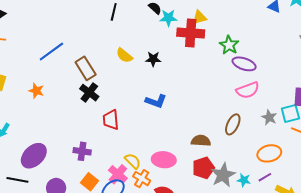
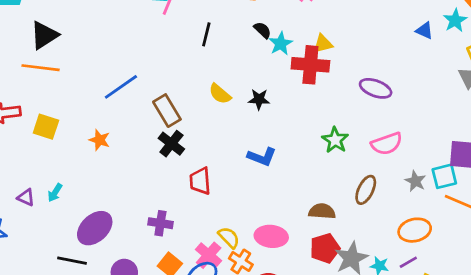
cyan star: (168, 18) -> (281, 44), turned -30
green star: (229, 45) -> (335, 140), moved
purple ellipse: (244, 64) -> (376, 88), moved

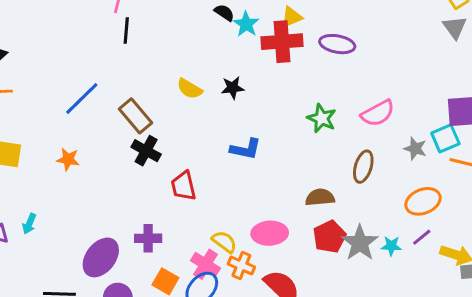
black line: (206, 34) -> (126, 31), moved
purple ellipse: (376, 88) -> (337, 44), moved
purple ellipse: (95, 228) -> (101, 257), moved

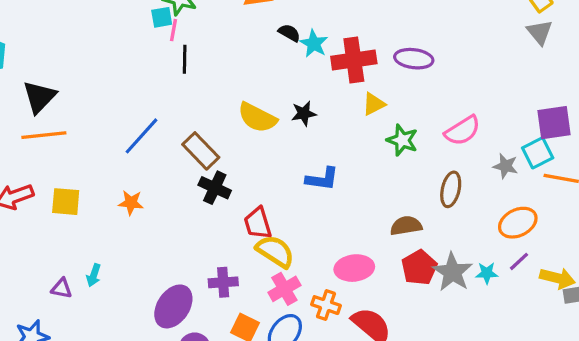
yellow triangle: (292, 17) -> (374, 104), moved
yellow semicircle: (190, 89) -> (257, 118), size x1.4
yellow semicircle: (224, 242) -> (275, 251), moved, size x1.4
pink cross: (206, 264) -> (284, 289), moved, turned 32

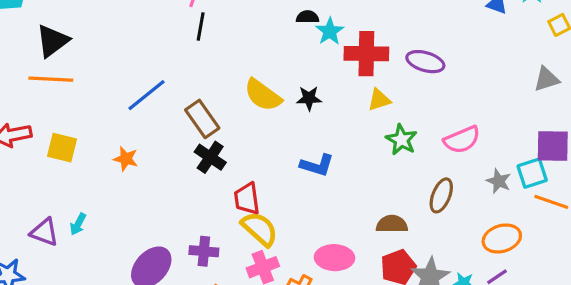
gray triangle: (540, 32) -> (546, 79), moved, turned 44
black semicircle: (289, 33) -> (307, 17), turned -40
purple triangle: (62, 288) -> (44, 232), size x1.4

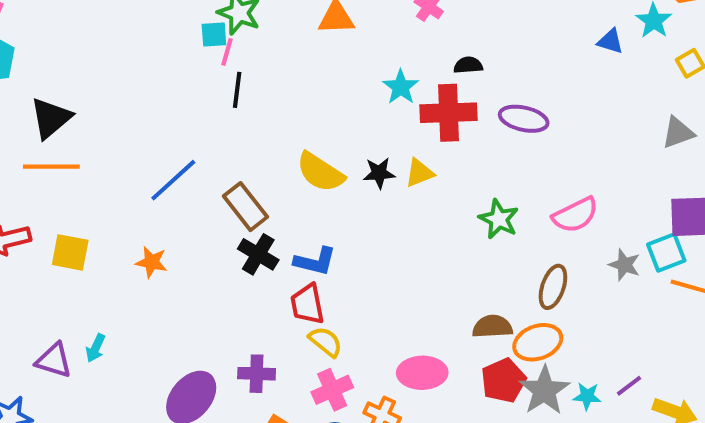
black semicircle: (307, 17) -> (468, 65), moved
yellow triangle: (379, 100) -> (419, 173), moved
blue L-shape: (317, 165) -> (315, 261), moved
yellow semicircle: (260, 229) -> (326, 342), size x0.7
orange ellipse: (502, 238) -> (538, 342), moved

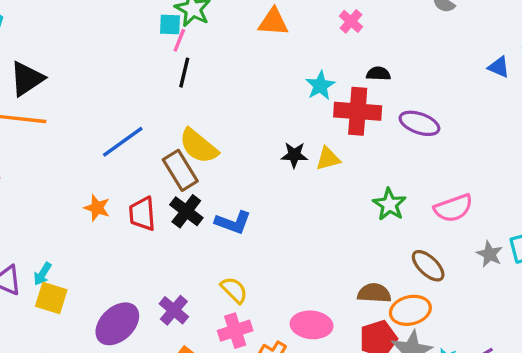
yellow semicircle: (320, 172) -> (199, 146), moved
yellow square: (70, 252) -> (51, 298), moved
brown ellipse: (553, 287) -> (428, 266), turned -72
red trapezoid: (307, 304) -> (142, 214), moved
purple cross: (257, 374) -> (174, 310), turned 32

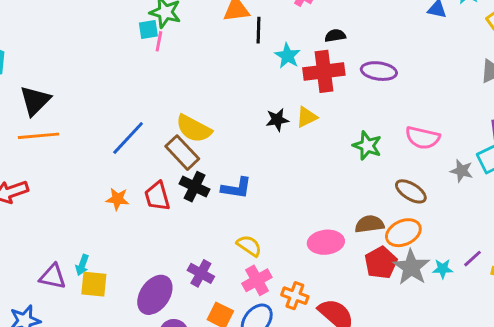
black line: (184, 73) -> (259, 30), moved
pink semicircle: (453, 208) -> (423, 138), turned 44
pink ellipse: (312, 325) -> (326, 242), moved

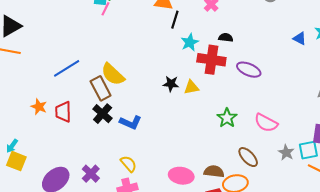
red trapezoid: (157, 196) -> (63, 112), moved
orange star: (117, 199) -> (39, 107), moved

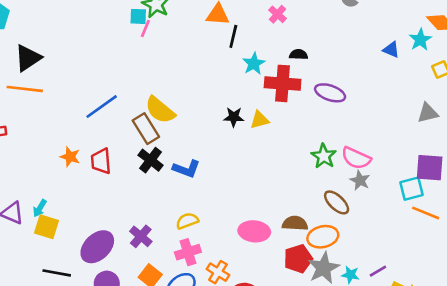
green star: (227, 118) -> (324, 156), moved
gray star: (286, 152) -> (360, 180), moved
yellow semicircle: (129, 164) -> (187, 221), turned -66

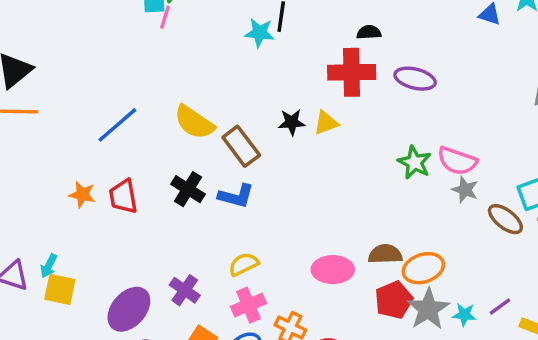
cyan star: (254, 64) -> (260, 33), moved, turned -30
brown rectangle: (146, 129) -> (241, 146), moved
brown ellipse: (337, 202) -> (505, 219), moved

